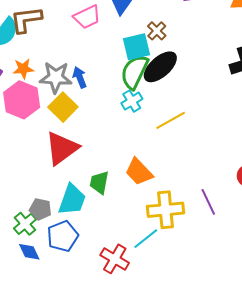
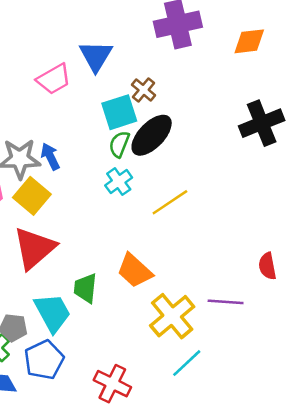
green semicircle: (135, 72) -> (119, 144), size x0.6
cyan trapezoid: (72, 200) -> (52, 313), turned -44
purple line: (208, 202) -> (226, 302), turned -56
yellow cross: (166, 210) -> (172, 316), turned -30
cyan line: (146, 239) -> (187, 363), moved

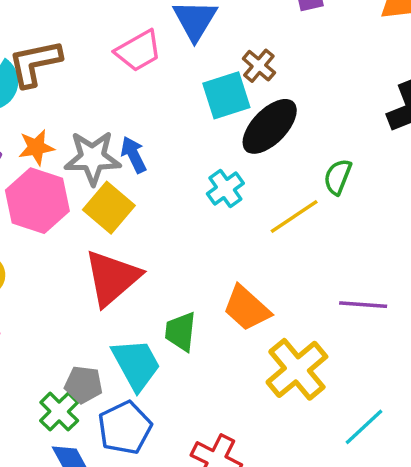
green semicircle: (119, 144) -> (338, 177), moved
purple line: (226, 302) -> (363, 305), moved
cyan line: (187, 363) -> (364, 427), moved

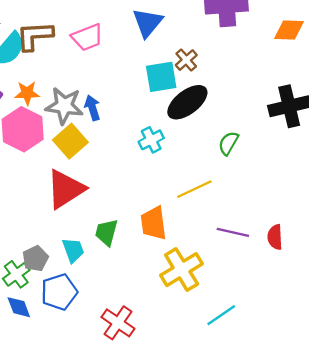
pink trapezoid: (138, 51) -> (87, 37), moved
yellow line: (294, 216) -> (194, 189), moved
orange trapezoid: (247, 308) -> (154, 223), turned 32
cyan trapezoid: (136, 364) -> (73, 250), size x0.7
gray pentagon: (83, 384) -> (35, 258), turned 30

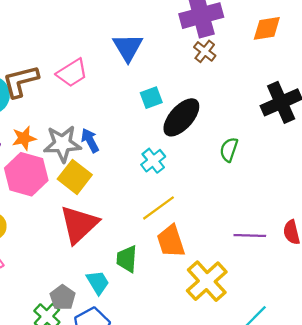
brown cross: (186, 60) -> (205, 51), moved
cyan square: (161, 77) -> (151, 98), size x0.7
yellow line: (194, 189) -> (158, 208), moved

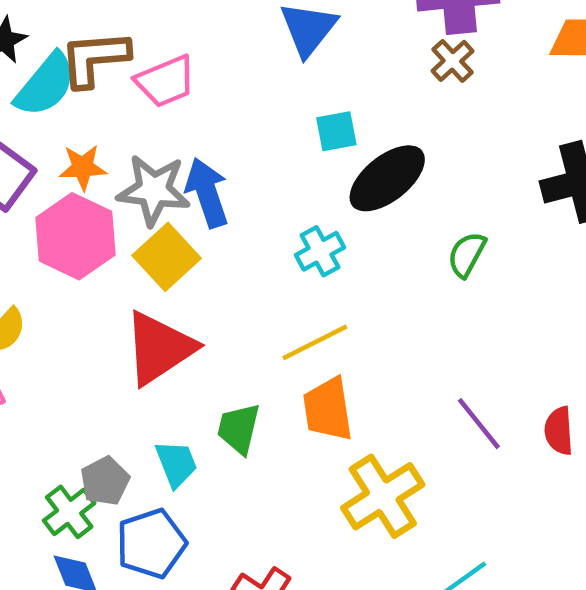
pink trapezoid: (72, 73) -> (166, 81), moved
blue arrow: (90, 140) -> (207, 193), size x1.4
purple line: (250, 235) -> (479, 424), turned 40

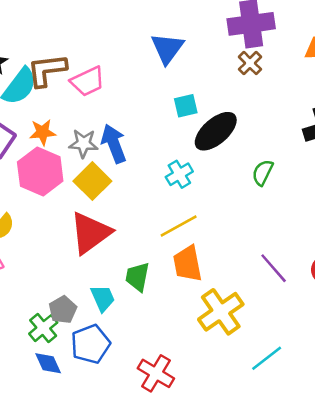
gray star: (154, 190) -> (83, 143), size x0.7

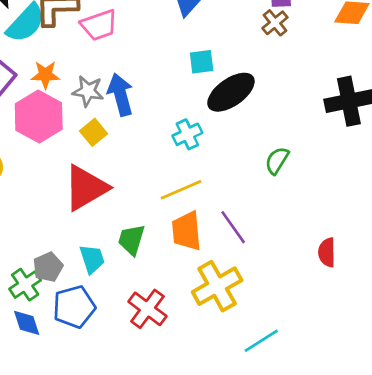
green semicircle: (263, 173) -> (277, 161), moved
yellow square: (92, 181) -> (93, 132), size x0.7
purple line: (274, 268) -> (233, 227), moved
red cross: (156, 373) -> (147, 309), moved

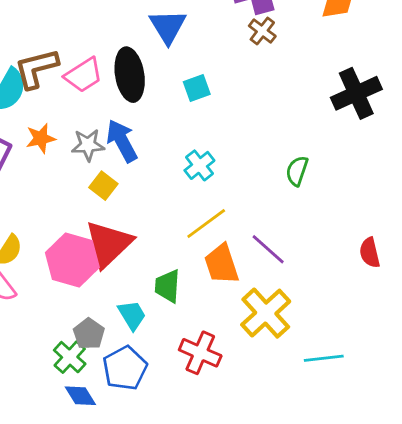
black ellipse: (231, 92) -> (130, 75), moved, turned -51
pink hexagon: (39, 117) -> (72, 260), moved
cyan line: (261, 341) -> (324, 358), turned 39

